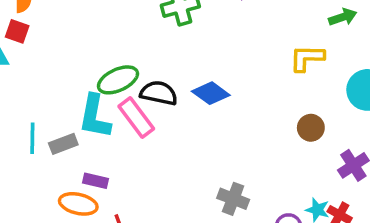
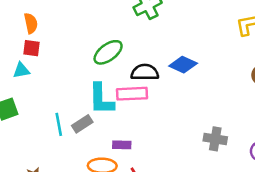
green ellipse: (118, 80) -> (108, 52), moved
pink rectangle: (136, 118) -> (132, 94), turned -44
purple rectangle: (95, 181) -> (122, 145), moved

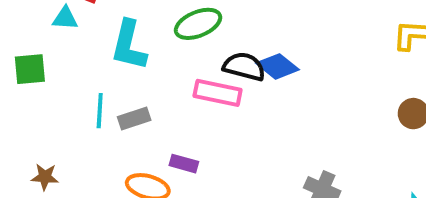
blue diamond: (183, 65) -> (278, 66), moved
cyan L-shape: (101, 99) -> (129, 45), moved

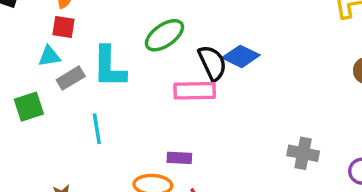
black semicircle: (244, 66) -> (212, 63), turned 63
gray rectangle: (134, 119) -> (71, 78), moved

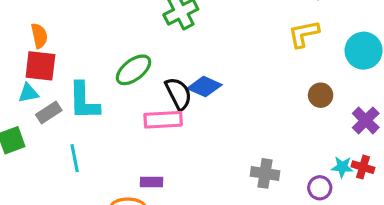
red square: (63, 27) -> (40, 66), size x1.5

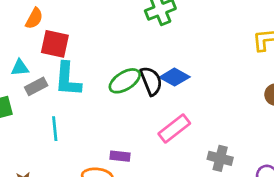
orange semicircle: (39, 36) -> (34, 18), turned 35
red square: (40, 66) -> (55, 44), moved
green ellipse: (133, 70) -> (125, 81), moved
pink rectangle: (163, 120) -> (174, 129), moved, turned -40

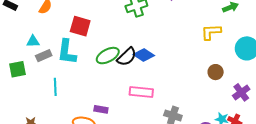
red square: (55, 44) -> (80, 26), moved
black semicircle: (151, 81) -> (127, 57), turned 65
pink rectangle: (174, 129) -> (141, 92), turned 40

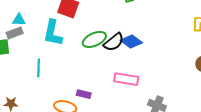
gray rectangle: (44, 56) -> (15, 33), moved

